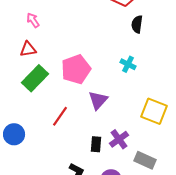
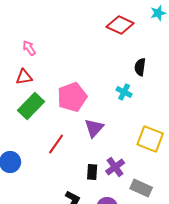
black semicircle: (137, 24) -> (140, 67), moved

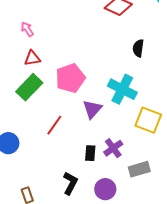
red triangle: (24, 77) -> (32, 58), moved
cyan cross: (124, 92) -> (122, 89), moved, size x1.8
gray rectangle: (141, 188) -> (139, 169), turned -40

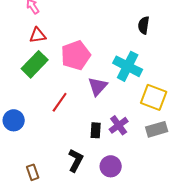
gray rectangle: (139, 169) -> (157, 129), moved

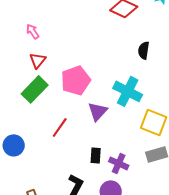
red triangle: (38, 35) -> (38, 60), turned -42
purple cross: (119, 125) -> (119, 163), moved, turned -30

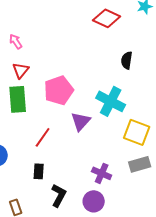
green rectangle: (35, 89) -> (18, 99), turned -48
black rectangle: (96, 155) -> (39, 171), moved

